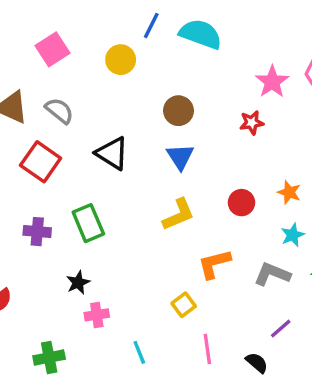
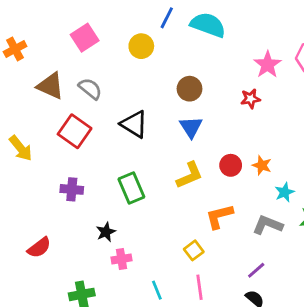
orange star: (289, 192) -> (262, 165), moved
red circle: (241, 203) -> (231, 165), moved
green rectangle: (88, 223) -> (131, 188), moved
purple line: (281, 329) -> (256, 270), moved
pink line: (207, 349) -> (199, 287), moved

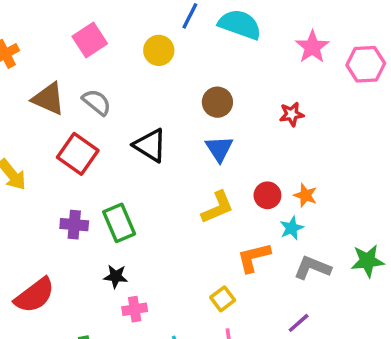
pink star: (268, 65) -> (312, 47), moved
green rectangle: (131, 188) -> (119, 223), moved
cyan star: (285, 192) -> (292, 228), moved
black star: (106, 232) -> (116, 276), turned 30
red semicircle: (39, 248) -> (35, 295), size x1.4

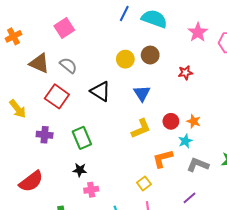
yellow circle: (159, 50) -> (125, 59), moved
brown circle: (217, 102) -> (150, 55), moved
purple cross: (74, 225) -> (45, 135), moved

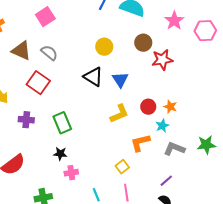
brown circle: (150, 55) -> (143, 43), moved
red star: (185, 73) -> (162, 60), size x1.5
black triangle: (100, 91) -> (93, 77), moved

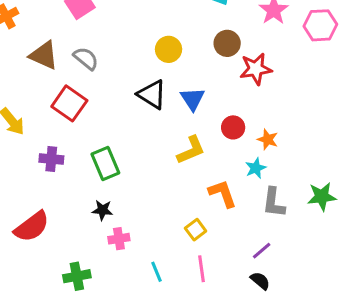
red circle: (148, 107) -> (233, 127), moved
orange L-shape: (140, 143) -> (223, 194), turned 85
gray L-shape: (174, 149) -> (274, 203), turned -105

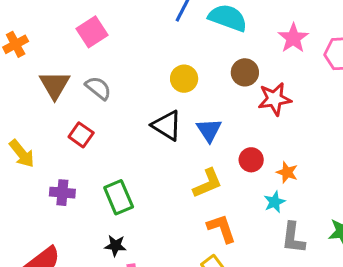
brown triangle: (44, 55) -> (55, 85), turned 36
red square: (69, 103) -> (81, 135), size x0.7
orange L-shape: (223, 194) -> (222, 228), moved

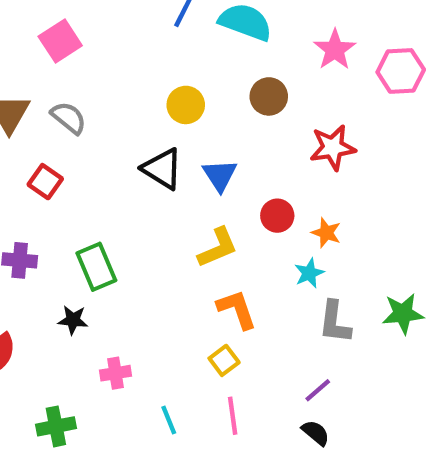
red star: (275, 99) -> (333, 148), moved
black star: (115, 246) -> (73, 320), moved

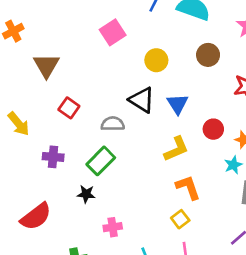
pink square: (60, 41) -> (113, 32), moved
gray semicircle: (69, 118) -> (113, 124), moved, turned -40
green rectangle: (96, 267) -> (101, 161), turned 68

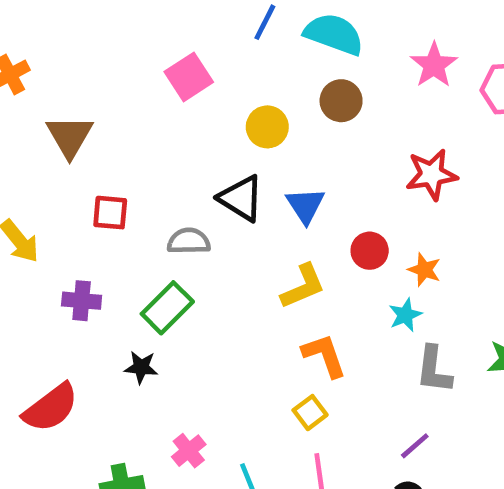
brown circle: (208, 55) -> (341, 101), moved
red square: (69, 108) -> (110, 213), turned -30
pink cross: (113, 227) -> (189, 451), moved, turned -30

